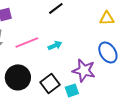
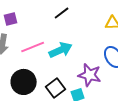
cyan arrow: (55, 45) -> (61, 50), size x1.6

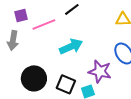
pink line: (33, 47) -> (44, 24), moved
black square: (56, 88) -> (66, 84), turned -30

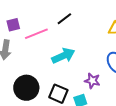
purple star: (100, 71) -> (92, 81), size x0.7

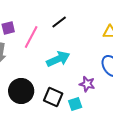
pink line: (36, 34) -> (31, 37), turned -40

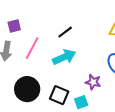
black line: (59, 22) -> (65, 32), moved
pink line: (31, 37) -> (32, 48), moved

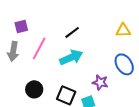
black circle: (27, 89) -> (34, 89), size x0.7

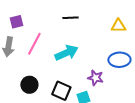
black line: (72, 32) -> (70, 18), moved, turned 35
blue ellipse: (124, 64) -> (119, 60), turned -60

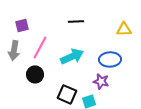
blue ellipse: (119, 60) -> (110, 59), moved
black circle: (29, 85) -> (35, 74), moved

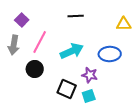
purple square: (22, 25) -> (22, 20), turned -32
purple star: (101, 81) -> (90, 75), moved

